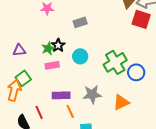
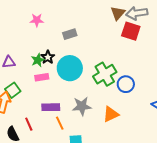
cyan circle: (80, 56) -> (70, 68), size x1.6

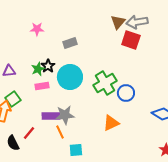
gray star: (82, 106) -> (65, 115), moved
red line: (29, 124) -> (29, 133), turned 64

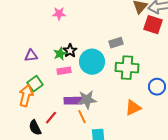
gray rectangle: (70, 43) -> (116, 43), moved
green cross: (105, 83) -> (127, 68), turned 35
blue circle: (126, 93) -> (157, 87), moved

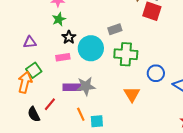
green star: (60, 54) -> (59, 19), moved
orange triangle: (133, 108) -> (132, 94), turned -36
orange line: (82, 117) -> (81, 114), moved

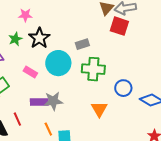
green star: (59, 19) -> (15, 39), moved
black star: (69, 37) -> (39, 38), moved, size x1.5
pink rectangle: (63, 57) -> (30, 72), turned 40
red line: (50, 104) -> (17, 119), turned -64

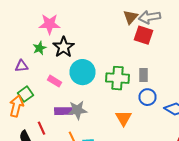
pink star: (25, 15) -> (50, 24), size x1.5
gray rectangle: (82, 44) -> (144, 75), moved, turned -72

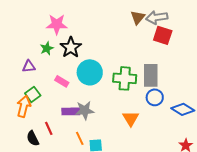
red square: (144, 35) -> (163, 35), moved
gray rectangle: (144, 75) -> (151, 75), size x1.6

